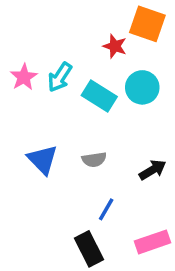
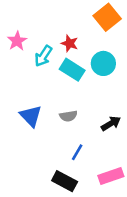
orange square: (147, 24) -> (107, 17), turned 32
red star: (115, 46) -> (70, 43), moved
pink star: (24, 77) -> (17, 41), moved
black rectangle: (89, 249) -> (65, 181), turned -35

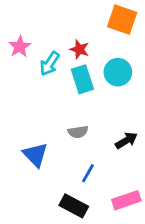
orange square: (107, 17) -> (122, 20), turned -32
cyan rectangle: (72, 70) -> (82, 79), turned 40
blue triangle: (31, 116) -> (35, 155), moved

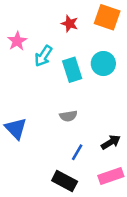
red star: (79, 49) -> (70, 24), moved
black arrow: (126, 140) -> (111, 142), moved
blue triangle: (35, 155) -> (16, 128), moved

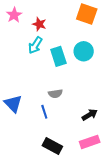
red star: (70, 24) -> (39, 24), moved
pink star: (17, 41) -> (14, 15), moved
blue line: (77, 152) -> (44, 112), moved, turned -48

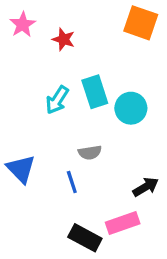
cyan arrow: (35, 45) -> (57, 100), moved
cyan circle: (84, 51) -> (131, 108), moved
pink rectangle: (90, 142) -> (123, 223), moved

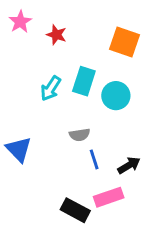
orange square: (141, 23) -> (125, 42), moved
cyan rectangle: (95, 92) -> (84, 81), turned 36
blue line: (72, 182) -> (94, 159), moved

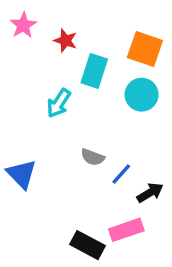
cyan rectangle: (84, 81) -> (94, 71), moved
cyan circle: (116, 96) -> (142, 95), moved
gray semicircle: (80, 135) -> (93, 157), turned 30
blue line: (94, 159) -> (121, 174), moved, turned 60

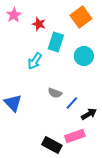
orange square: (145, 49) -> (81, 17), moved, turned 35

